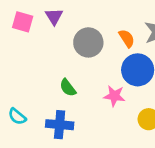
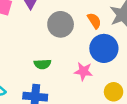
green semicircle: (68, 88) -> (42, 64), turned -56

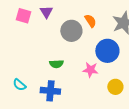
orange semicircle: (94, 21) -> (90, 21), moved

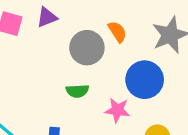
purple triangle: (46, 12) -> (47, 17), turned 40
green semicircle: (56, 64) -> (77, 91), moved

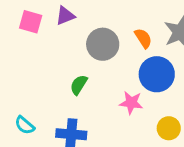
orange semicircle: (117, 32) -> (143, 38), moved
green semicircle: (77, 91) -> (79, 85), moved, turned 125

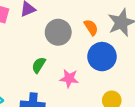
pink star: (131, 103) -> (69, 78), moved

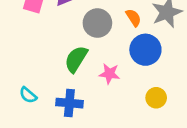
green semicircle: (39, 65) -> (76, 59), size x1.5

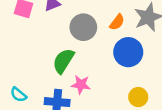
orange semicircle: (133, 18) -> (117, 22), turned 70
pink star: (109, 74) -> (81, 85), moved

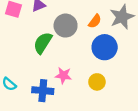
green semicircle: (63, 61) -> (43, 43), moved
yellow circle: (138, 97) -> (97, 82), moved

